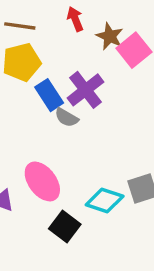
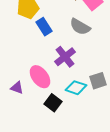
purple cross: (86, 90) -> (65, 57), moved
gray semicircle: (67, 118) -> (80, 27), moved, size x1.5

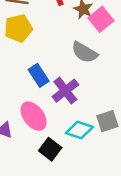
blue rectangle: (44, 27) -> (39, 75), moved

